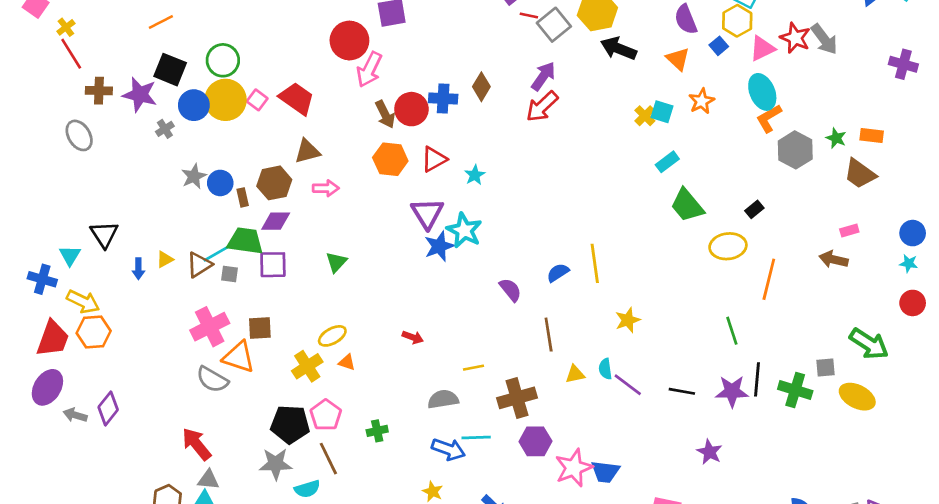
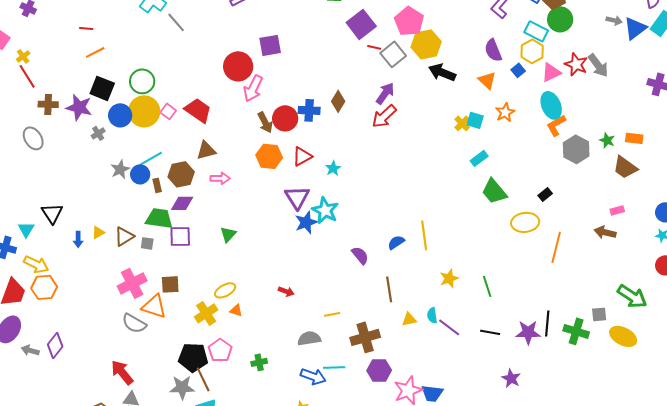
cyan line: (218, 253) -> (151, 158), moved
green line: (732, 331) -> (487, 286), moved
brown line: (328, 459) -> (203, 379), moved

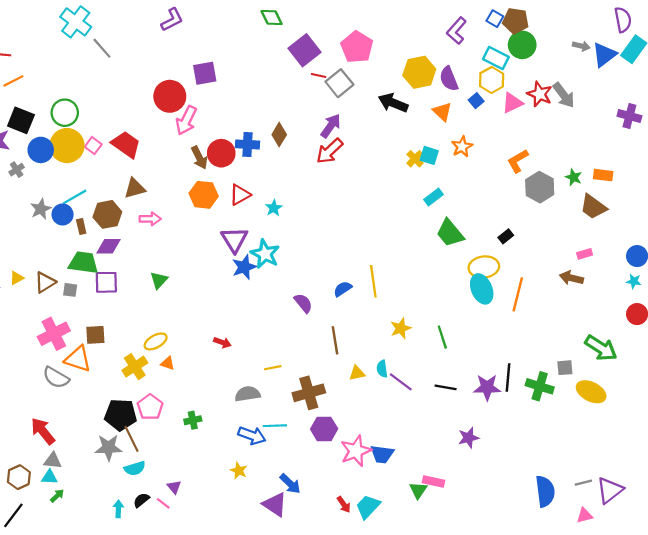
yellow hexagon: (426, 44) -> (419, 72), moved
cyan ellipse: (551, 105) -> (482, 289), moved
purple star: (511, 378) -> (469, 438), turned 30

